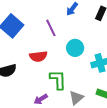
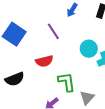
cyan circle: (75, 48) -> (89, 49), moved

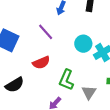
green L-shape: (67, 82) -> (66, 80), turned -140

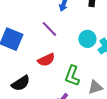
gray triangle: (89, 92) -> (95, 87), turned 42

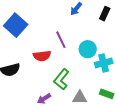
purple line: (49, 29) -> (61, 40), moved

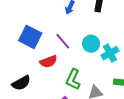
blue square: (16, 25) -> (30, 37), moved

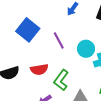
red semicircle: (48, 61) -> (39, 69), moved

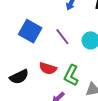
red semicircle: (39, 69) -> (48, 68), turned 36

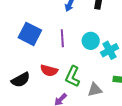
purple line: (62, 37) -> (62, 38), turned 36

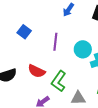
blue square: (30, 34) -> (24, 32), size x0.6

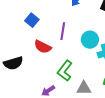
red semicircle: (37, 71) -> (43, 47), moved

